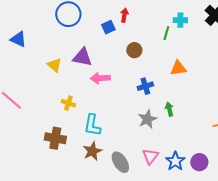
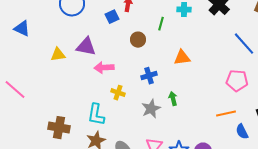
green line: (166, 33) -> (161, 24), moved
yellow triangle: (54, 65) -> (58, 55), turned -49
yellow cross: (68, 103) -> (118, 93), moved

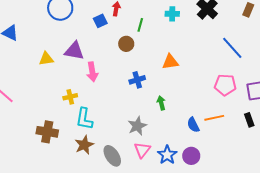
green line: (161, 24) -> (140, 25), moved
pink arrow: (104, 68) -> (92, 72), turned -96
yellow cross: (118, 93) -> (70, 97), moved, turned -32
gray star: (151, 109) -> (137, 126), moved
blue semicircle: (242, 132) -> (193, 125), moved

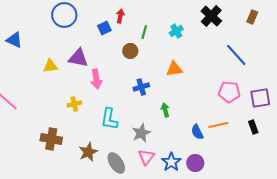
cyan cross: (172, 14) -> (176, 31), moved, turned -32
cyan L-shape: (84, 119) -> (109, 119), moved

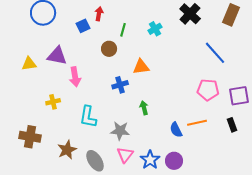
brown rectangle: (252, 17) -> (231, 15), size x1.5
orange triangle: (174, 69) -> (141, 67), moved
gray star: (141, 133) -> (120, 131), turned 30

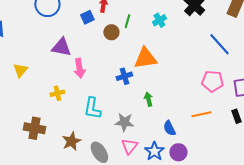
brown circle: (109, 49) -> (111, 32), moved
yellow triangle: (29, 64) -> (20, 70), moved, turned -42
orange triangle: (141, 67) -> (145, 58), size x1.4
blue semicircle: (176, 130) -> (169, 128), moved

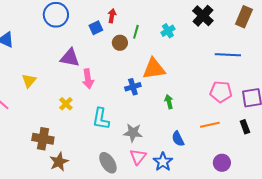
blue line: (219, 44) -> (228, 55), turned -45
yellow cross: (57, 93) -> (66, 104), turned -32
green arrow: (148, 99) -> (169, 102), moved
brown star: (71, 141) -> (59, 162), moved
purple circle: (178, 152) -> (222, 163), moved

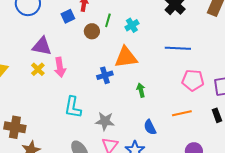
cyan cross: (168, 31) -> (132, 25), moved
blue line: (228, 55) -> (178, 48), moved
yellow cross: (66, 104) -> (38, 69), moved

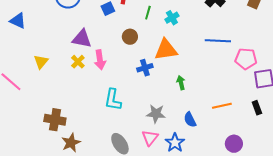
brown circle: (92, 31) -> (130, 37), moved
pink pentagon: (193, 80) -> (246, 59), moved
gray star: (105, 121) -> (156, 114), moved

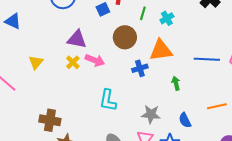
brown circle: (130, 37) -> (125, 37), size x1.5
blue line: (218, 41) -> (207, 59), moved
pink arrow: (100, 60) -> (95, 60), turned -60

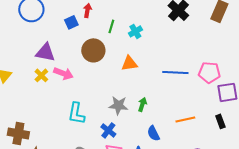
orange triangle: (161, 50) -> (129, 63), size x0.7
blue cross: (140, 68) -> (108, 130), moved, turned -35
green arrow: (176, 83) -> (142, 104), moved, turned 32
gray star: (151, 114) -> (118, 105), moved

